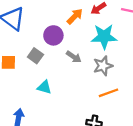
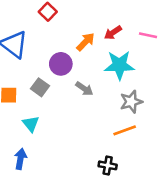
gray star: (103, 66) -> (131, 102), moved
cyan triangle: (44, 87) -> (31, 124), moved, turned 35

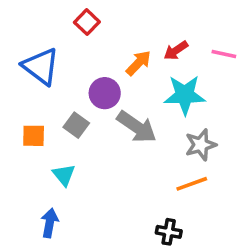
gray arrow: (84, 89) -> (137, 127), size x1.6

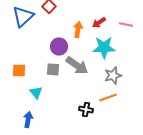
orange arrow: (138, 63) -> (78, 29), turned -35
blue triangle: (41, 66) -> (23, 16), moved, turned 40
gray square: (76, 125) -> (53, 69), moved, turned -32
black cross: (169, 232) -> (86, 109), moved

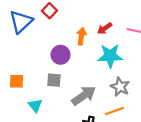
gray arrow: (77, 65) -> (84, 96), moved, turned -70
gray star: (113, 75) -> (120, 87), turned -30

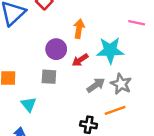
red arrow: (105, 28) -> (80, 60), moved
gray arrow: (84, 96) -> (96, 85), moved, size x0.7

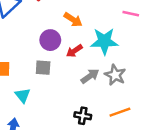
orange arrow: (79, 29) -> (73, 20), turned 114
orange line: (115, 110) -> (120, 112), moved

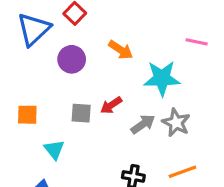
purple circle: (50, 40) -> (72, 59), moved
red arrow: (74, 51) -> (111, 105), moved

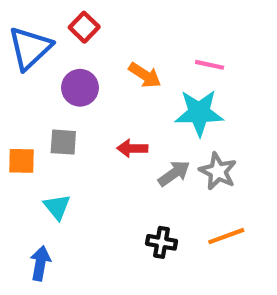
pink line: (197, 42) -> (210, 65), moved
red arrow: (111, 105) -> (132, 148), turned 35
gray square: (81, 113) -> (63, 142), moved

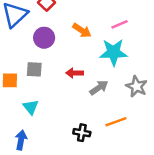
pink line: (210, 65) -> (120, 24), turned -35
gray star: (218, 171) -> (137, 86), moved
orange line: (226, 236) -> (116, 122), moved
black cross: (161, 242) -> (82, 133), moved

